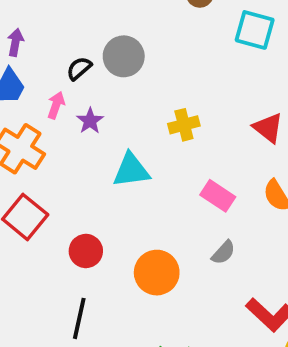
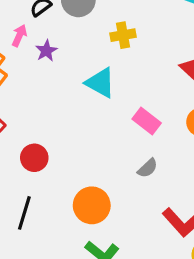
yellow cross: (184, 125) -> (123, 35), moved
cyan triangle: (131, 170) -> (100, 83), moved, turned 32
orange circle: (157, 273) -> (92, 205), moved

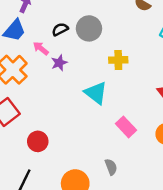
pink arrow: (19, 36) -> (41, 48), turned -84
gray semicircle: (148, 168) -> (111, 167), moved, turned -77

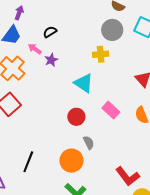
gray circle: (89, 28) -> (112, 30), moved
red circle: (38, 141) -> (76, 117), moved
gray semicircle: (111, 167) -> (89, 143), moved

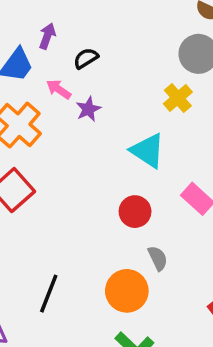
purple arrow: (19, 13) -> (47, 36), moved
yellow cross: (101, 54) -> (178, 98), turned -35

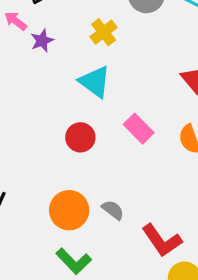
yellow cross: (178, 98) -> (104, 32), moved
gray semicircle: (158, 258) -> (113, 210), moved, turned -30

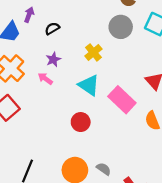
pink arrow: (16, 21) -> (45, 79), moved
pink rectangle: (139, 129) -> (122, 100), moved, size x1.4

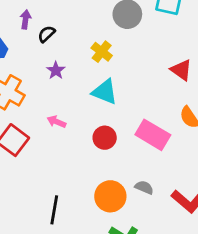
purple arrow: (29, 15) -> (25, 19), moved
pink arrow: (45, 79) -> (56, 122), moved
pink rectangle: (122, 100) -> (153, 135), moved

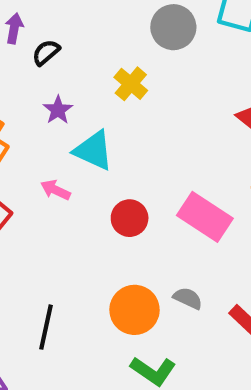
cyan triangle: (105, 92) -> (93, 150), moved

